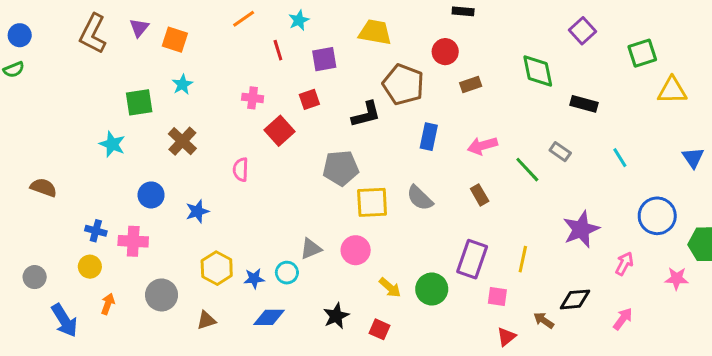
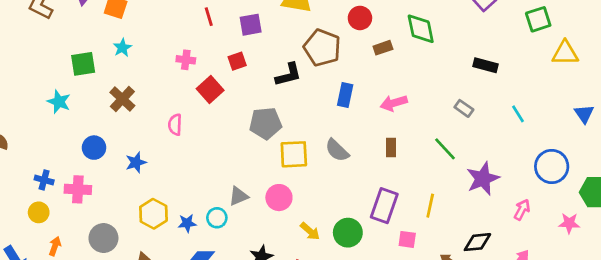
green diamond: (538, 71) -> (421, 29), moved
green line: (527, 170) -> (445, 149), moved
brown rectangle: (480, 195) -> (391, 148), turned 30

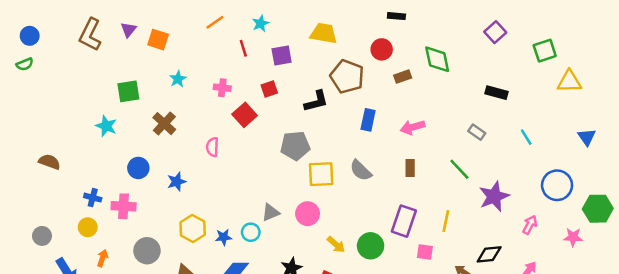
cyan star: (122, 48) -> (178, 79), moved

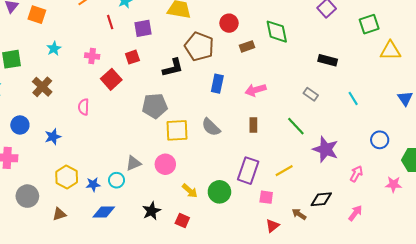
blue circle: (557, 185) -> (380, 140), size x0.7
purple star: (494, 196) -> (326, 149), turned -30
yellow line: (446, 221) -> (284, 171), turned 48

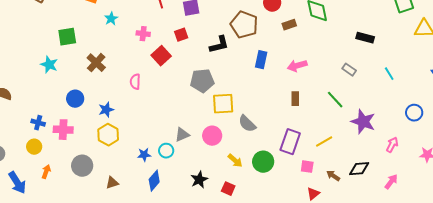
cyan star: (54, 49) -> (111, 19), moved
gray semicircle: (211, 127) -> (247, 124), moved
yellow hexagon: (67, 177) -> (108, 135), moved
blue diamond: (104, 212) -> (154, 181), turned -50
brown arrow: (299, 214) -> (333, 176), moved

